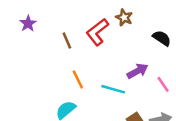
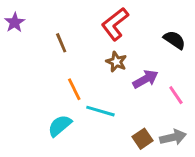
brown star: (124, 17) -> (116, 62), moved
red L-shape: (97, 32) -> (115, 24), moved
cyan line: (113, 89) -> (100, 111), moved

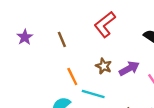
purple star: (15, 22) -> (25, 37), moved
brown star: (116, 62) -> (104, 66), moved

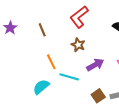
brown star: (104, 66) -> (78, 45), moved
purple arrow: (129, 68) -> (95, 65), moved

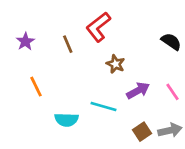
red L-shape: (79, 17) -> (98, 27), moved
orange line: (51, 62) -> (36, 87), moved
cyan semicircle: (41, 87) -> (66, 120), turned -138

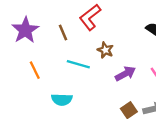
purple star: (25, 41) -> (25, 30), size x1.6
cyan line: (104, 106) -> (78, 64), moved

